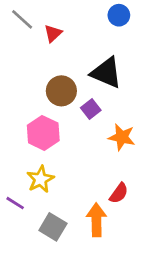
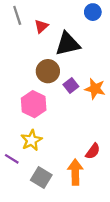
gray line: (22, 19) -> (17, 15), turned 30
black triangle: (106, 73) -> (68, 44), moved, turned -36
orange star: (122, 137) -> (95, 89), moved

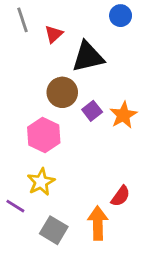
orange star: (95, 89) -> (123, 115), turned 30

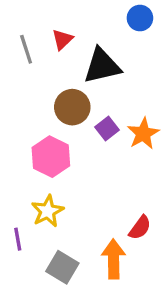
gray line: (22, 20) -> (26, 49), moved
purple line: (15, 206) -> (18, 239), turned 48

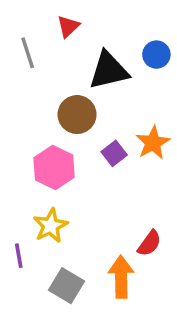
blue circle: (140, 18) -> (156, 55), moved
red triangle: (62, 39) -> (68, 26), moved
purple square: (107, 129) -> (114, 153), moved

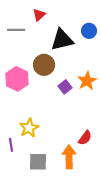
gray line: (28, 53) -> (16, 30), turned -72
pink hexagon: (54, 167) -> (17, 79), moved
gray square: (66, 286) -> (38, 162), turned -30

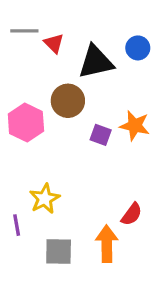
red triangle: (39, 15) -> (54, 43), moved, turned -32
gray line: (16, 30) -> (24, 31), moved
orange star: (87, 81) -> (135, 126), turned -30
purple square: (65, 87) -> (101, 135), turned -32

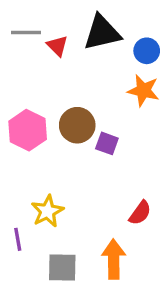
black triangle: (96, 62) -> (102, 33), moved
brown circle: (68, 101) -> (77, 125), moved
orange star: (135, 126) -> (143, 90), moved
red semicircle: (132, 214) -> (140, 213), moved

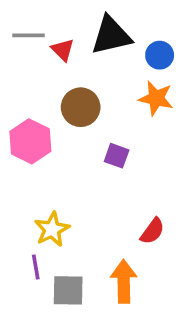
brown circle: (77, 125) -> (81, 107), moved
purple line: (18, 239) -> (36, 267), moved

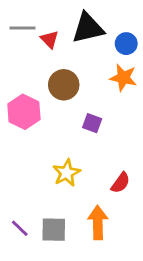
yellow star: (52, 229) -> (67, 173), moved
purple line: (36, 267) -> (20, 228), moved, turned -36

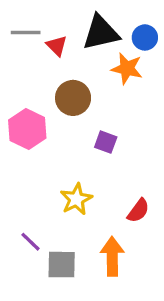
blue circle: (126, 44) -> (145, 37), moved
orange star: (123, 78) -> (127, 69), moved
purple line: (20, 228) -> (31, 242), moved

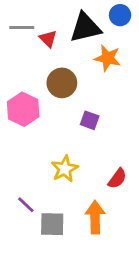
blue circle: (145, 37) -> (120, 15), moved

